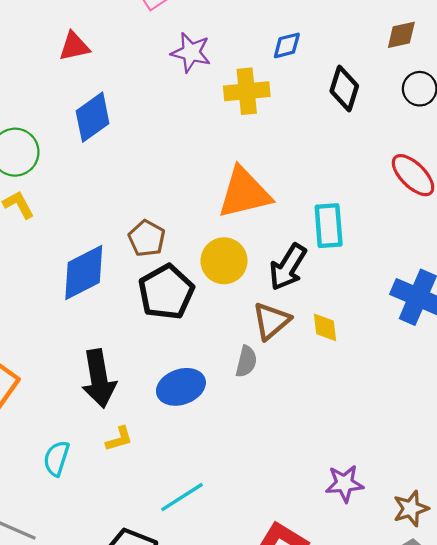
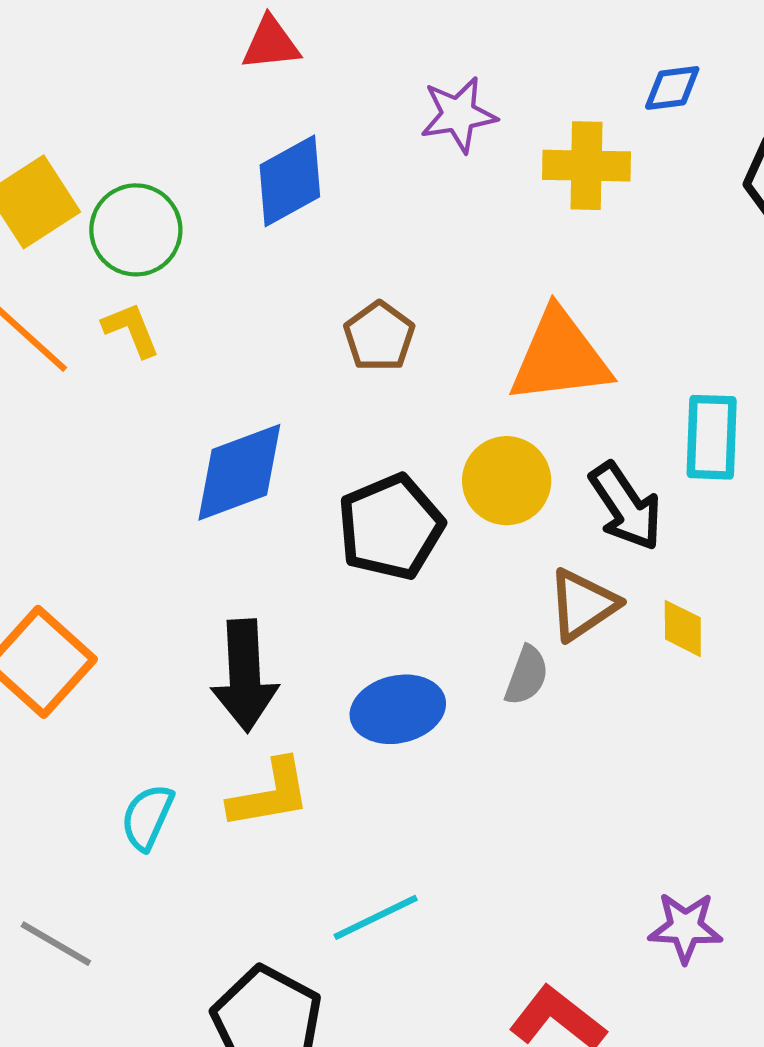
purple star: (191, 52) -> (458, 115), moved, turned -30
brown pentagon: (147, 238) -> (379, 336), moved
black arrow: (288, 267) -> (626, 506), turned -72
yellow L-shape: (119, 439) -> (270, 794), size x1.6

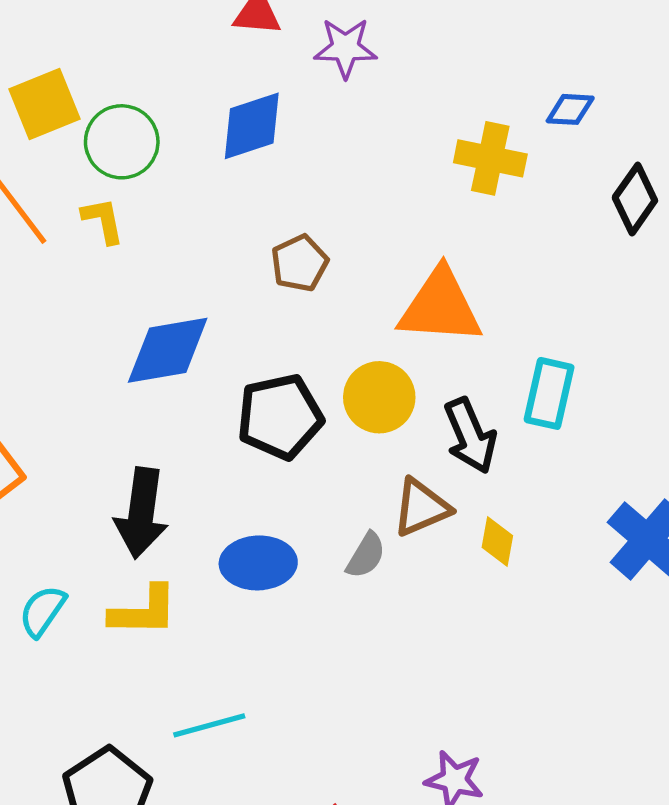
purple star: (458, 115) -> (345, 48), moved

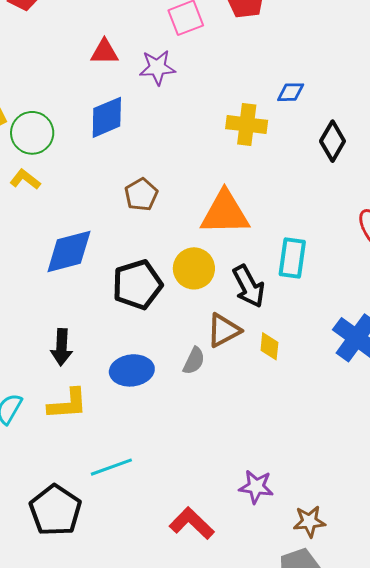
yellow L-shape: (103, 220) -> (25, 179), turned -36
black arrow: (141, 513) -> (62, 347), size x0.7

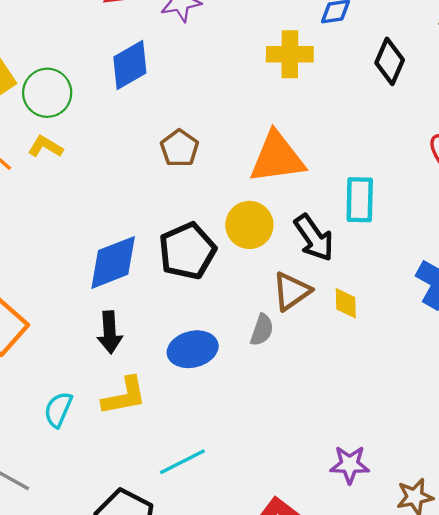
blue diamond: (69, 252) -> (113, 262), moved

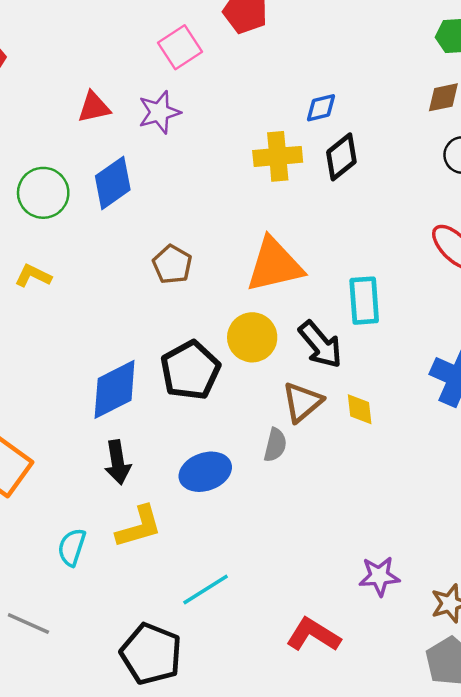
black diamond: (390, 61) -> (341, 157), moved, turned 33
green circle: (47, 93) -> (43, 193), moved

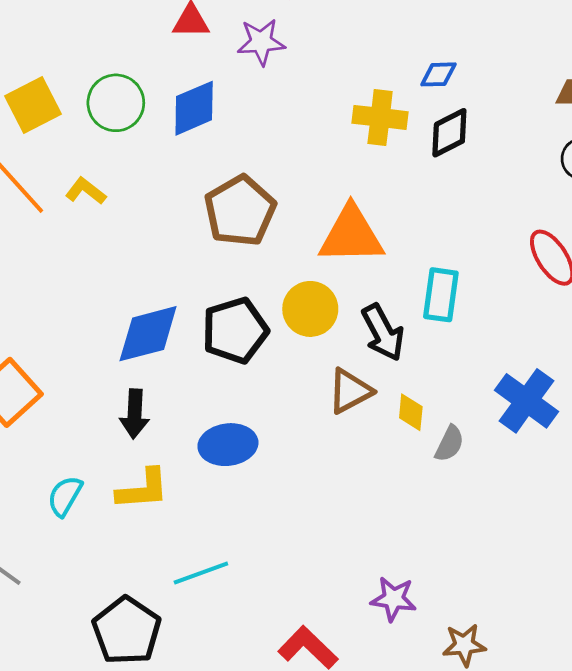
brown pentagon: (172, 264) -> (240, 211), size x1.6
gray semicircle: (275, 445) -> (449, 444), moved

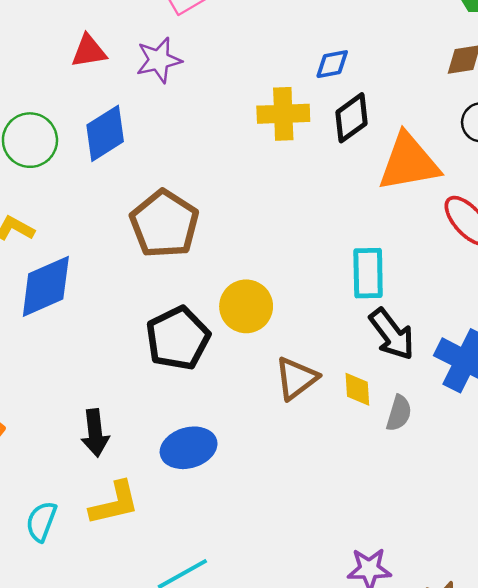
orange triangle: (351, 235) -> (409, 162), moved
black arrow: (383, 333) -> (392, 334), moved
blue diamond: (148, 334) -> (46, 286), moved

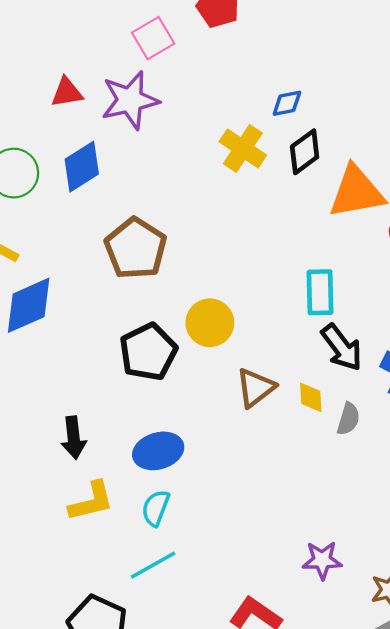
purple star: (159, 60) -> (130, 100), size x1.4
yellow cross: (283, 114) -> (243, 148), turned 36
cyan semicircle: (41, 521) -> (156, 508), moved

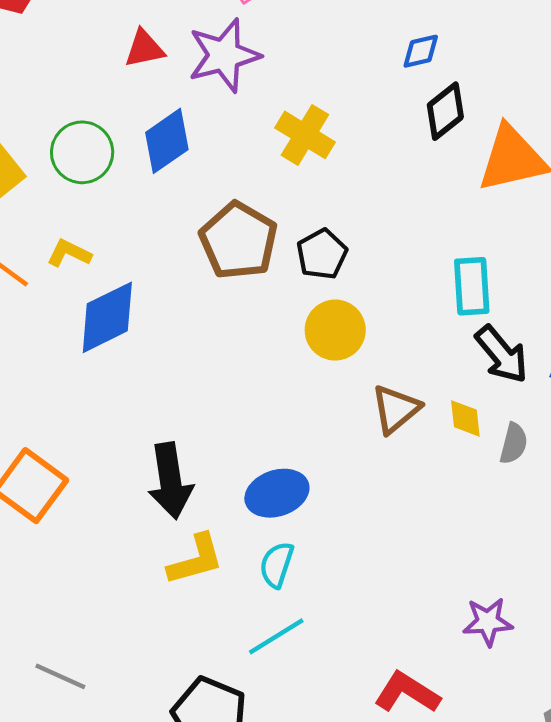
yellow cross: (243, 148) -> (305, 135), moved
black pentagon: (148, 352) -> (322, 254), moved, size x0.7
black arrow: (74, 438) -> (170, 481), size x1.4

